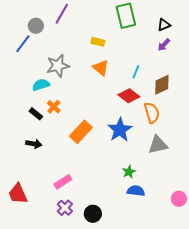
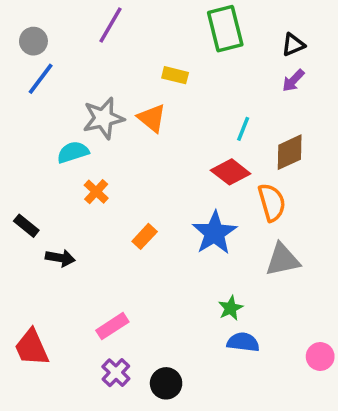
gray circle: (36, 26) -> (33, 41), moved
orange triangle: (101, 68) -> (152, 118), moved
black rectangle: (36, 114) -> (26, 226), moved
orange rectangle: (81, 132) -> (145, 236), size x0.6

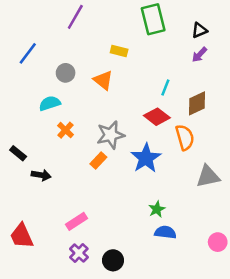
gray circle: (33, 41) -> (66, 73), moved
gray star: (103, 118) -> (111, 135), moved
gray triangle: (283, 260) -> (208, 176), moved

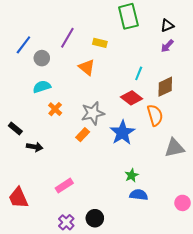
purple line: (75, 17) -> (67, 38), moved
gray circle: (66, 73) -> (42, 58), moved
purple cross: (79, 253) -> (66, 222), moved

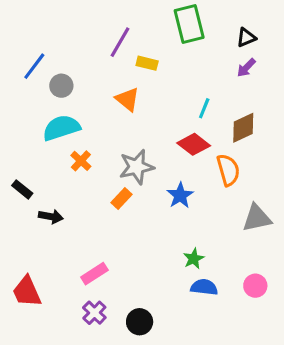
purple line: (67, 38) -> (120, 42), moved
cyan semicircle: (42, 87) -> (61, 128), size x1.4
blue star: (122, 133) -> (180, 195), size x0.7
pink circle: (183, 203) -> (255, 286), moved
purple cross: (66, 222) -> (94, 313), moved

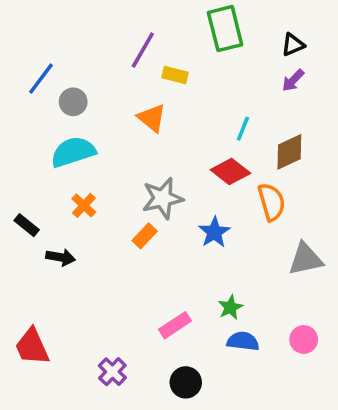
orange cross: (81, 161) -> (84, 205), moved
pink rectangle: (94, 274) -> (175, 325), moved
black circle: (140, 322) -> (186, 382), moved

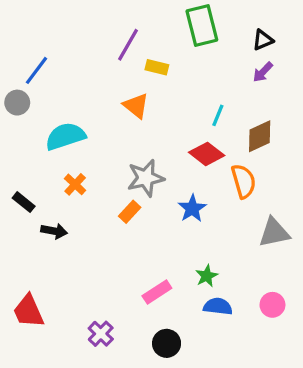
gray circle: (73, 102) -> (17, 103), moved

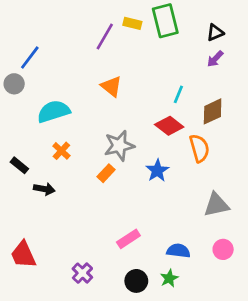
yellow rectangle: (157, 67) -> (132, 23), moved
gray triangle: (274, 233) -> (216, 205), moved
green star: (207, 276) -> (169, 278), moved

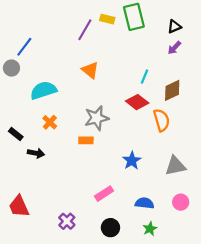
blue star: (157, 171) -> (132, 161), moved
orange rectangle: (106, 173) -> (86, 140), turned 48
green star: (169, 278) -> (150, 229), moved

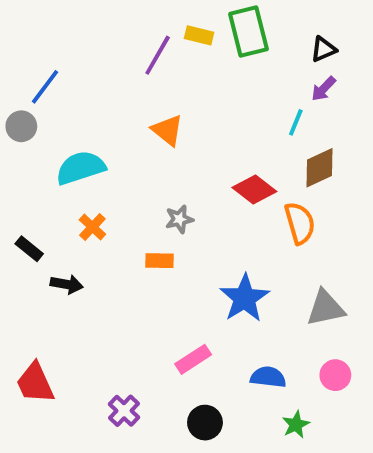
cyan line: (145, 77) -> (296, 122), moved
gray star: (97, 118) -> (179, 219), size x0.6
blue star: (132, 161) -> (244, 298), size x1.4
green star: (150, 229) -> (296, 425), moved

